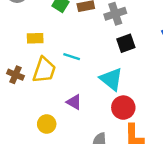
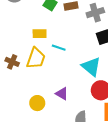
yellow rectangle: (35, 38) -> (40, 34), moved
purple triangle: (74, 102) -> (62, 94), moved

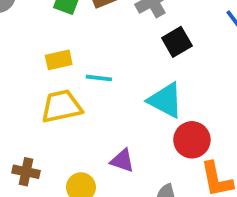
yellow trapezoid: (36, 58) -> (61, 106), turned -110
brown cross: (12, 62) -> (26, 172), moved

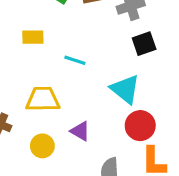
yellow rectangle: (59, 60) -> (33, 37), moved
yellow trapezoid: (61, 106) -> (43, 99), moved

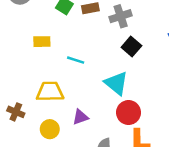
black square: (144, 44) -> (131, 46), turned -30
purple triangle: (80, 131) -> (80, 117), turned -49

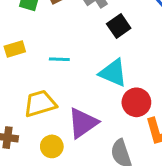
black square: (131, 46) -> (119, 26), turned 30
purple triangle: (80, 117) -> (83, 123), size x1.6

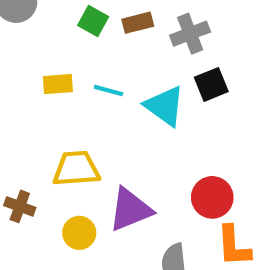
cyan line: (59, 59) -> (109, 91), moved
cyan triangle: (113, 73) -> (165, 106), moved

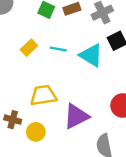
yellow rectangle: (58, 84) -> (29, 48), turned -35
yellow circle: (79, 233) -> (36, 132), moved

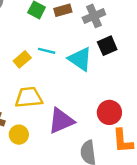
yellow rectangle: (29, 48) -> (22, 59), moved

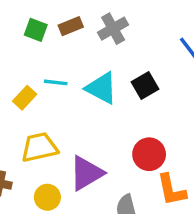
black square: (107, 46) -> (145, 86), moved
yellow circle: (19, 135) -> (47, 197), moved

